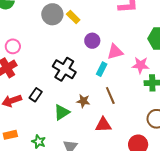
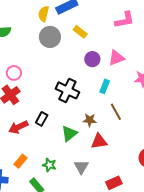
yellow rectangle: (73, 17) -> (80, 32), moved
pink triangle: (115, 52) -> (116, 58), moved
red triangle: (103, 125) -> (99, 141), moved
orange rectangle: (10, 135) -> (20, 161), turned -32

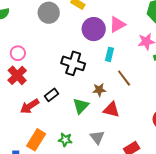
purple circle: (92, 59) -> (94, 29), size x1.5
black rectangle: (42, 119) -> (51, 95), turned 32
red triangle: (99, 141) -> (111, 110), turned 30
orange rectangle: (20, 161) -> (36, 140), size x1.5

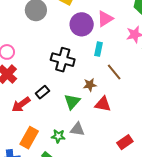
gray triangle: (97, 137) -> (77, 129), moved, turned -42

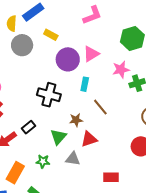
red triangle: (103, 104) -> (89, 139), turned -30
gray triangle: (77, 129) -> (73, 159), moved
green star: (58, 136) -> (43, 161), moved
red rectangle: (125, 142) -> (111, 177), turned 35

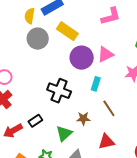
yellow rectangle: (51, 35) -> (67, 31), size x1.5
red triangle: (89, 139) -> (106, 142), moved

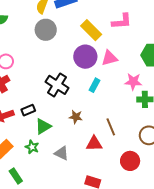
yellow rectangle: (67, 31) -> (91, 30), moved
brown line: (109, 108) -> (111, 127), moved
green triangle: (64, 133) -> (43, 126), moved

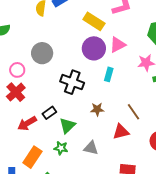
gray circle: (46, 30) -> (42, 53), moved

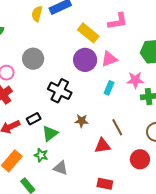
cyan rectangle: (109, 74) -> (109, 88), moved
gray triangle: (91, 148) -> (61, 168), moved

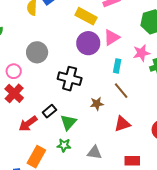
brown line: (117, 127) -> (121, 91), moved
gray triangle: (61, 168) -> (94, 153), moved

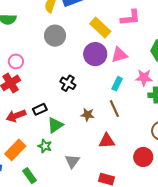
gray circle: (37, 52) -> (55, 36), moved
black cross: (70, 79) -> (68, 83), size x0.7
gray triangle: (94, 153) -> (72, 161), turned 42

